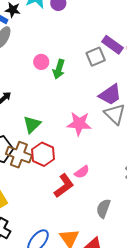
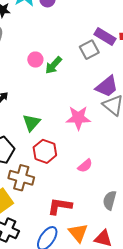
green arrow: (59, 69) -> (53, 65), turned 30
brown cross: (19, 155) -> (21, 178), moved
red L-shape: (64, 186) -> (60, 206), moved, turned -130

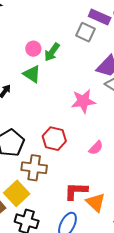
gray square: (89, 50) -> (86, 32), turned -30
green triangle: (31, 123) -> (32, 74), moved, turned -30
orange triangle: (78, 233) -> (96, 202), moved

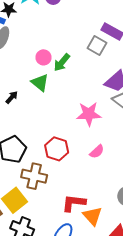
pink semicircle: (96, 148) -> (97, 152), moved

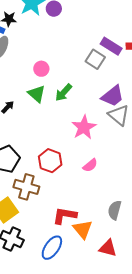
green arrow: (62, 62) -> (64, 93), moved
pink star: (89, 114) -> (84, 127), turned -30

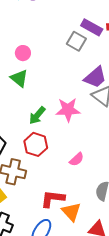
green arrow: (64, 93) -> (37, 115), moved
pink star: (84, 127) -> (68, 110), turned 30
pink semicircle: (90, 165) -> (77, 159), moved

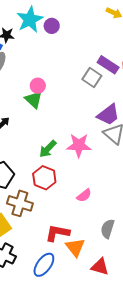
green triangle: (19, 78) -> (34, 100), moved

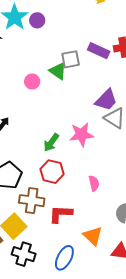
gray square: (92, 78) -> (71, 59), moved, turned -36
green triangle: (34, 100) -> (58, 71), moved
pink semicircle: (84, 195) -> (94, 183), turned -56
red L-shape: (57, 233) -> (61, 214), moved

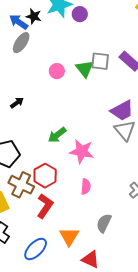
pink star: (81, 135) -> (82, 151), moved
red hexagon: (52, 172) -> (45, 176), moved
red L-shape: (61, 214) -> (45, 206), turned 105

